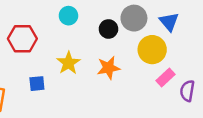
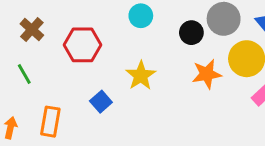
orange star: (108, 68) -> (207, 74), moved
blue square: (37, 84) -> (101, 102), turned -35

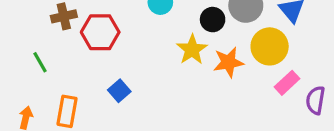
brown cross: (32, 30) -> (64, 16), moved, turned 35
yellow star: (141, 76) -> (192, 50), moved

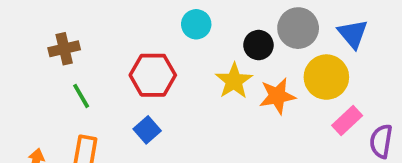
brown cross: (64, 16) -> (64, 49), moved
red hexagon: (100, 32) -> (153, 75), moved
green line: (40, 62) -> (81, 96), moved

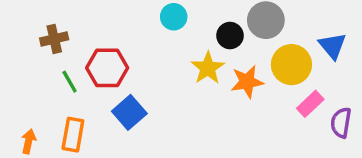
blue triangle: (353, 34) -> (332, 46), moved
red hexagon: (153, 75) -> (107, 68), moved
blue square: (147, 130) -> (129, 112), size x1.4

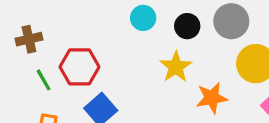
black circle: (230, 36) -> (187, 26), moved
orange star: (247, 82) -> (212, 98), moved

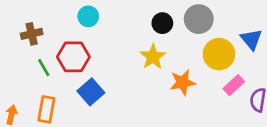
cyan circle: (143, 18) -> (88, 16), moved

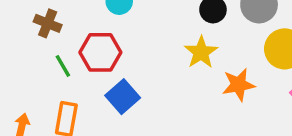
brown cross: (32, 34) -> (48, 23), turned 35

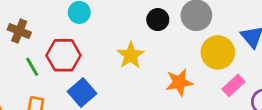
yellow star: (201, 52) -> (131, 55), moved

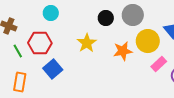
orange star: (179, 82) -> (123, 51), moved

